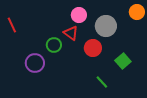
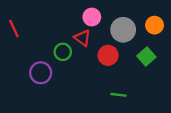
orange circle: (137, 12) -> (155, 25), moved
green square: (123, 61) -> (146, 56), moved
green line: (102, 82) -> (119, 95), turned -40

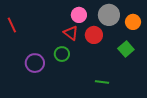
gray circle: (123, 30) -> (109, 15), moved
green circle: (63, 52) -> (62, 54), moved
red circle: (108, 55) -> (94, 35), moved

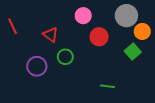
gray circle: (109, 15) -> (126, 16), moved
orange circle: (133, 22) -> (142, 31), moved
red triangle: (71, 33) -> (51, 35), moved

